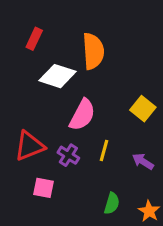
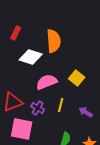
yellow square: (143, 109) -> (77, 78), moved
pink semicircle: (82, 115) -> (47, 82), turned -140
pink square: (43, 188) -> (22, 129), size x1.6

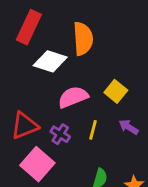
red rectangle: (16, 33) -> (29, 27), size x1.6
purple arrow: (86, 112) -> (129, 127), moved
pink square: (22, 129) -> (37, 164), turned 30

